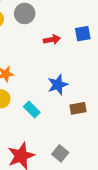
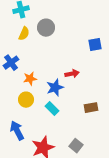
red arrow: (52, 40) -> (72, 74), moved
blue star: (58, 85) -> (55, 88), moved

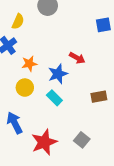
yellow semicircle: (24, 34) -> (18, 21), moved
red arrow: (72, 74) -> (77, 58), turned 40

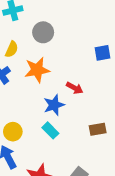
orange star: (29, 64) -> (37, 70), moved, size x1.5
yellow circle: (25, 88) -> (13, 132), moved

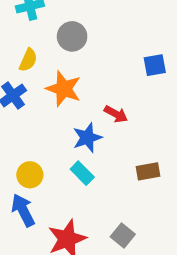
orange star: (37, 70) -> (64, 89), turned 30

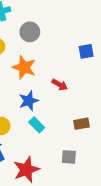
blue star: (87, 138) -> (29, 101), moved
gray square: (123, 236) -> (69, 157), moved, turned -35

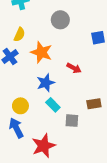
gray circle: (30, 32) -> (60, 20), moved
gray square: (69, 157) -> (72, 121), moved

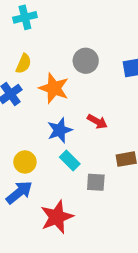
gray circle: (60, 20) -> (86, 61), moved
red arrow: (74, 68) -> (97, 121), moved
blue arrow: (16, 128) -> (19, 192), turned 78

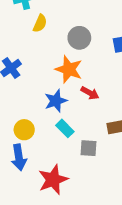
yellow semicircle: (24, 64) -> (40, 23), moved
orange star: (54, 88) -> (69, 69), moved
blue arrow: (19, 192) -> (19, 157), turned 120

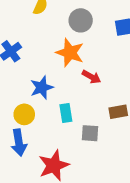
blue star: (56, 101) -> (42, 88), moved
cyan rectangle: (65, 128) -> (66, 113), turned 36

